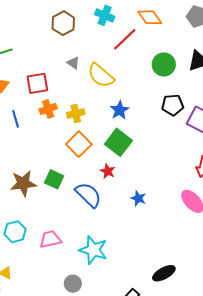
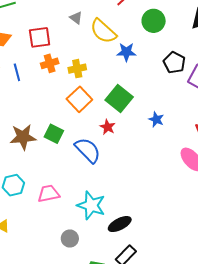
green circle: (164, 64) -> (154, 21), moved
black pentagon: (173, 105) -> (174, 63), turned 30
blue star: (120, 110) -> (126, 52), moved, turned 30
blue star: (138, 198) -> (156, 119), moved
black ellipse: (164, 273) -> (120, 224), moved

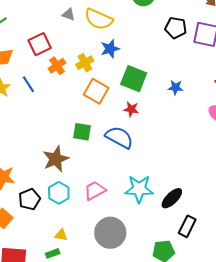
blue star: (126, 52) -> (110, 49), moved
brown star: (23, 137) -> (56, 159), moved
gray circle: (70, 238) -> (110, 233), moved, size x1.8

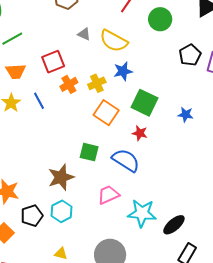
black pentagon: (176, 28) -> (190, 55), turned 30
pink trapezoid: (95, 191) -> (108, 195), moved

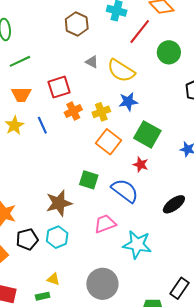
black ellipse: (174, 225) -> (174, 204), moved

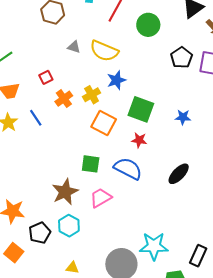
red square: (59, 87) -> (46, 77), size x0.6
pink trapezoid: (105, 224) -> (101, 198), moved
cyan star: (137, 245) -> (154, 246), moved

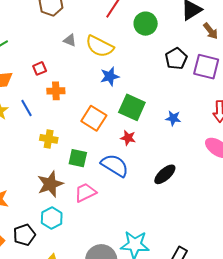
yellow cross: (92, 95) -> (49, 139), moved, turned 36
orange cross: (64, 99) -> (56, 91), turned 30
black pentagon: (40, 233) -> (24, 235), moved

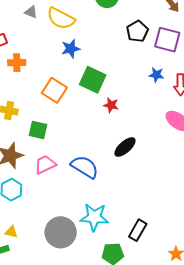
blue star: (173, 118) -> (156, 75), moved
red star: (128, 138) -> (111, 105), moved
blue semicircle: (115, 165) -> (85, 167), moved

